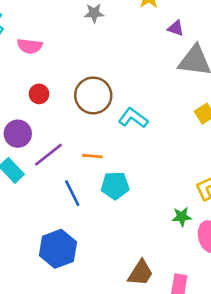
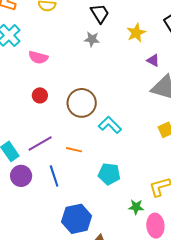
purple circle: (18, 134) -> (21, 176), moved
cyan pentagon: (115, 186) -> (109, 174), moved
blue hexagon: (58, 249) -> (77, 219), moved

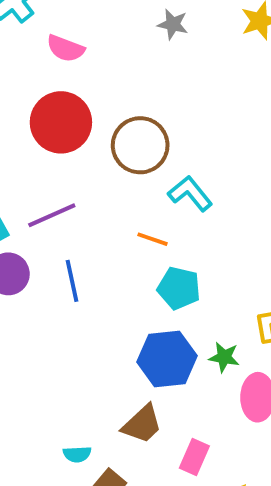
red circle: (40, 95) -> (61, 122), size x2.0
orange line: (74, 150) -> (152, 239), moved
blue hexagon: (77, 219) -> (167, 359), moved

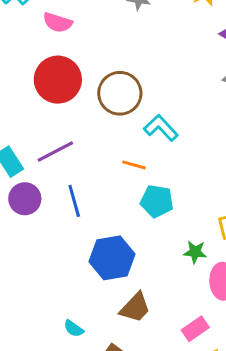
blue hexagon: (167, 359) -> (112, 258), moved
cyan semicircle: (77, 454) -> (74, 329), moved, turned 42
pink rectangle: (194, 457) -> (195, 329), moved, turned 35

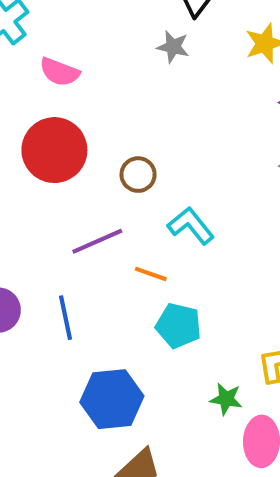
brown circle: (120, 93) -> (138, 175), size x0.6
purple line: (55, 151) -> (97, 241), moved

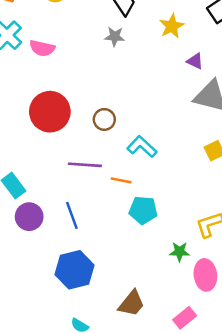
pink semicircle: (59, 72) -> (42, 48), moved
purple line: (97, 241) -> (85, 165), turned 36
blue hexagon: (112, 399) -> (74, 270), moved

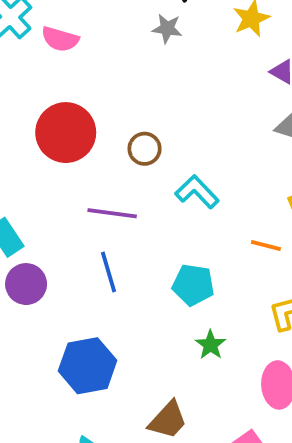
orange line: (121, 180) -> (266, 245), moved
blue line: (72, 215) -> (109, 272), moved
green star: (179, 252) -> (210, 345), moved, turned 30

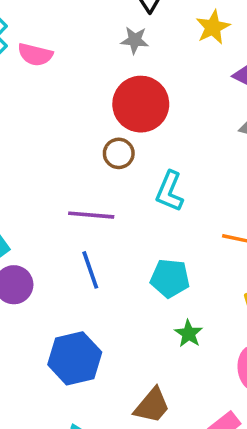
red circle: (66, 133) -> (141, 104), moved
cyan L-shape: (197, 192) -> (170, 191), turned -111

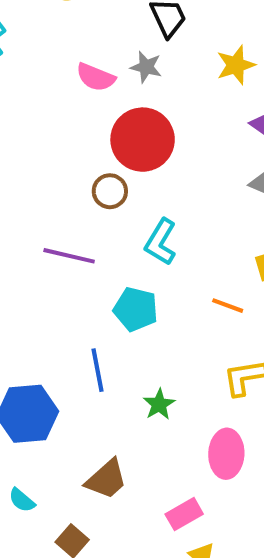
pink semicircle: (35, 55) -> (96, 77), moved
blue line: (90, 270) -> (97, 370), moved
cyan pentagon: (170, 278) -> (136, 309), moved

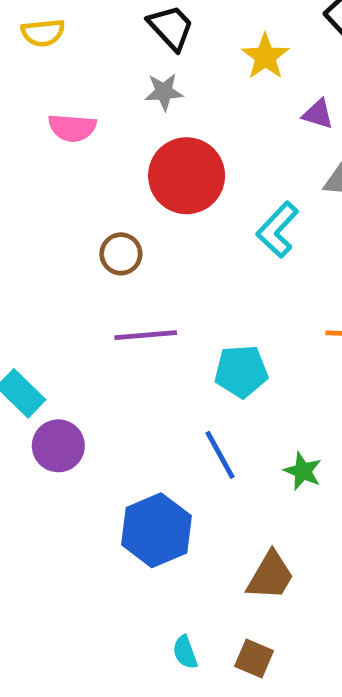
pink semicircle: (96, 77) -> (72, 128), moved
brown circle: (110, 191) -> (121, 254), moved
cyan L-shape: (161, 242) -> (278, 230), moved, turned 30
cyan semicircle: (22, 500) -> (185, 652), moved, turned 48

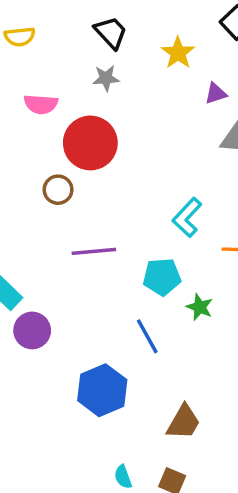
purple triangle: (318, 114) -> (216, 93), turned -35
red circle: (187, 176) -> (90, 143), moved
cyan L-shape: (278, 230) -> (187, 217), moved
brown circle: (121, 254) -> (58, 190), moved
green star: (303, 471) -> (200, 307), moved

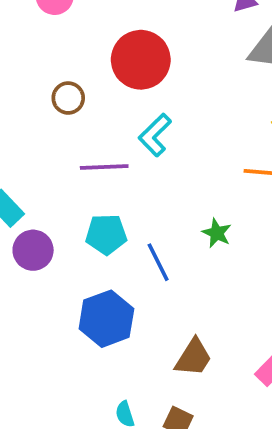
red circle: (90, 143) -> (141, 60), moved
cyan L-shape: (187, 217) -> (155, 135), moved
cyan pentagon: (162, 277) -> (106, 234), moved

